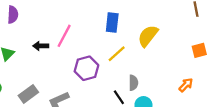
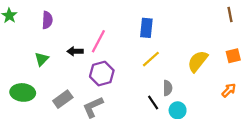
yellow semicircle: (148, 36) -> (198, 61), moved
purple hexagon: (86, 68) -> (102, 74), moved
orange arrow: (186, 85) -> (229, 90), moved

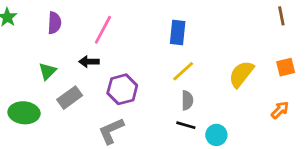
pink line: (98, 41) -> (103, 30), moved
gray semicircle: (168, 88) -> (187, 100), moved
gray rectangle: (63, 99) -> (70, 98), moved
black line: (153, 103) -> (186, 125), turned -40

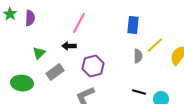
purple semicircle: (54, 23) -> (30, 18), moved
yellow line: (183, 71) -> (155, 45), moved
gray semicircle: (187, 100) -> (138, 56), moved

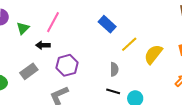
blue rectangle: (133, 25) -> (107, 24), turned -54
green triangle: (39, 53) -> (23, 28), moved
gray semicircle: (138, 56) -> (114, 69), moved

